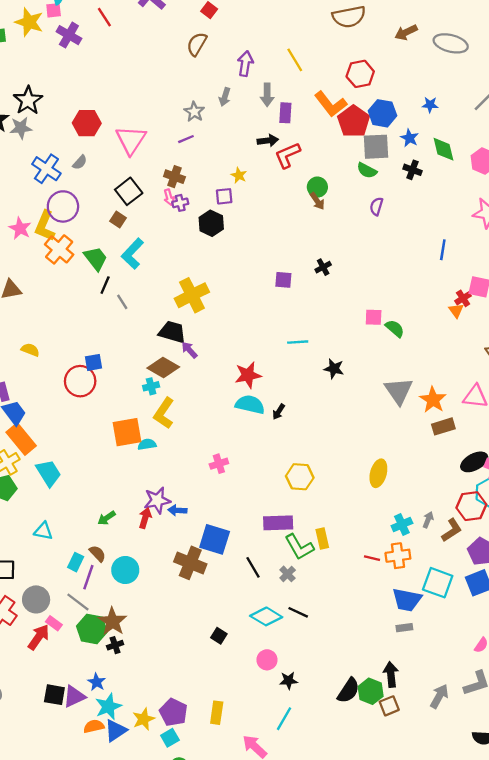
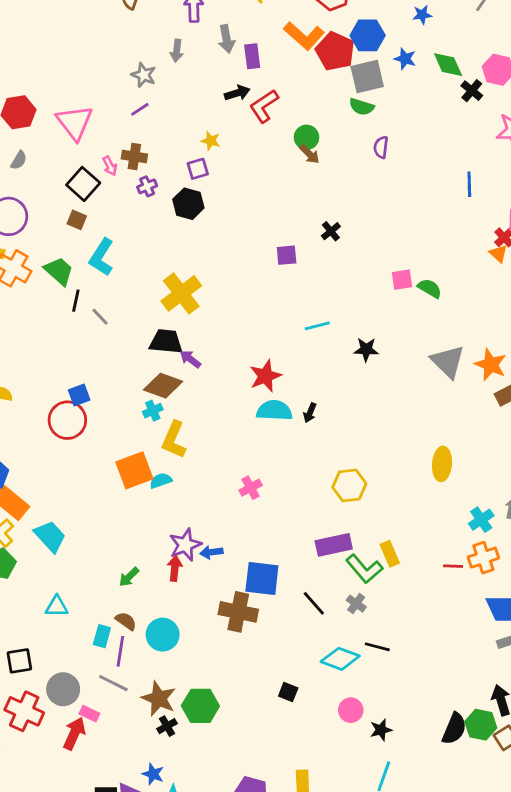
black cross: (412, 170) -> (472, 91), moved, turned 30
pink arrow: (169, 197) -> (110, 166), moved
green hexagon: (92, 629) -> (200, 706), moved

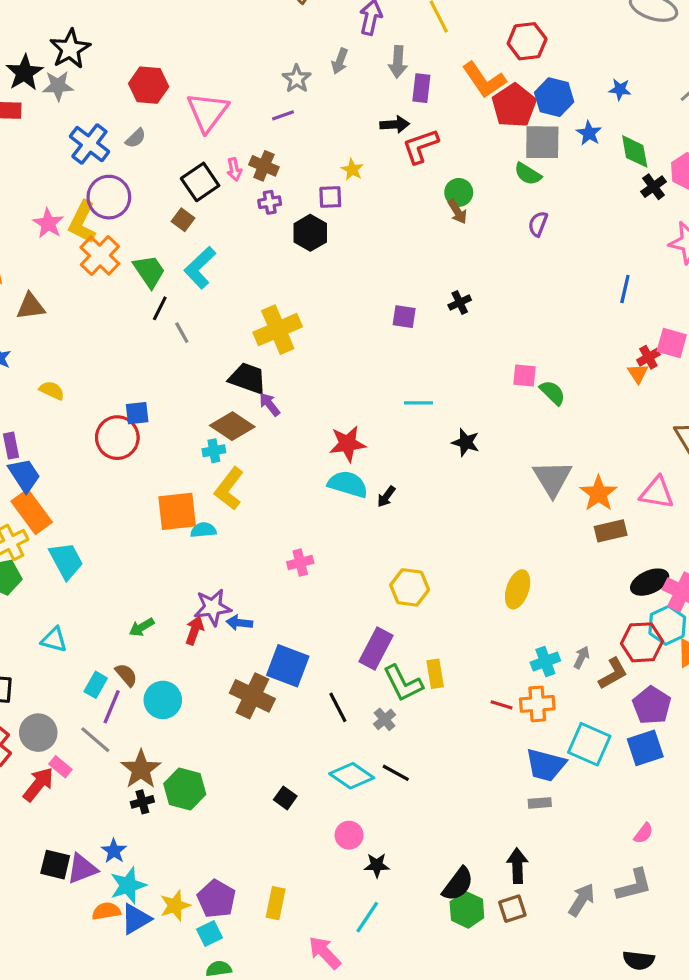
purple rectangle: (334, 545) -> (376, 649), turned -64
green hexagon: (481, 725) -> (467, 910), moved

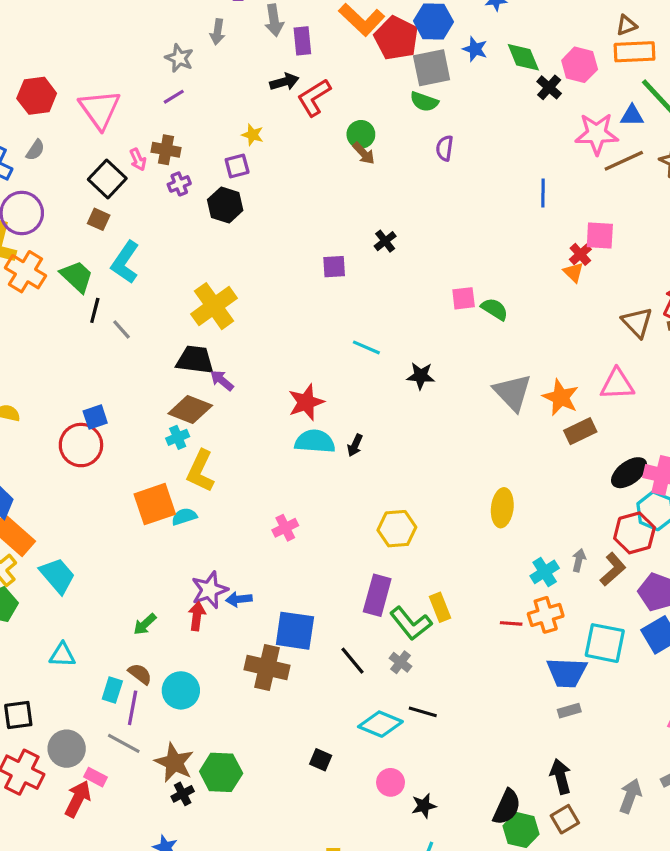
cyan line: (418, 403) -> (366, 347), turned 36

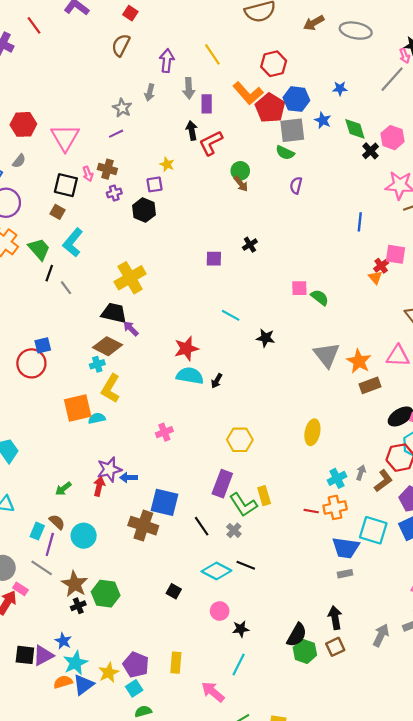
black arrow: (284, 82) -> (192, 130), turned -90
black square: (107, 179) -> (66, 185), turned -35

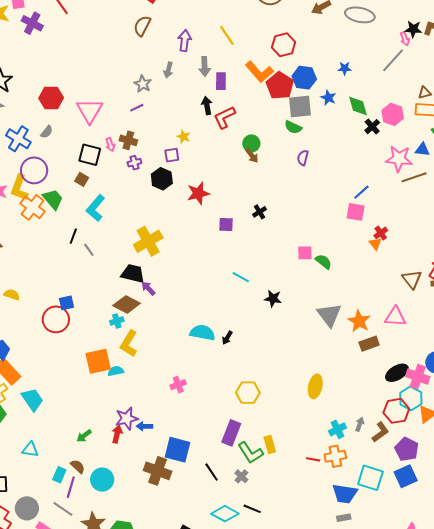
blue line: (360, 222) -> (361, 192), turned 42
green trapezoid: (39, 249) -> (53, 199), moved
pink square: (395, 254) -> (356, 212), moved
red star: (186, 349) -> (198, 193), moved

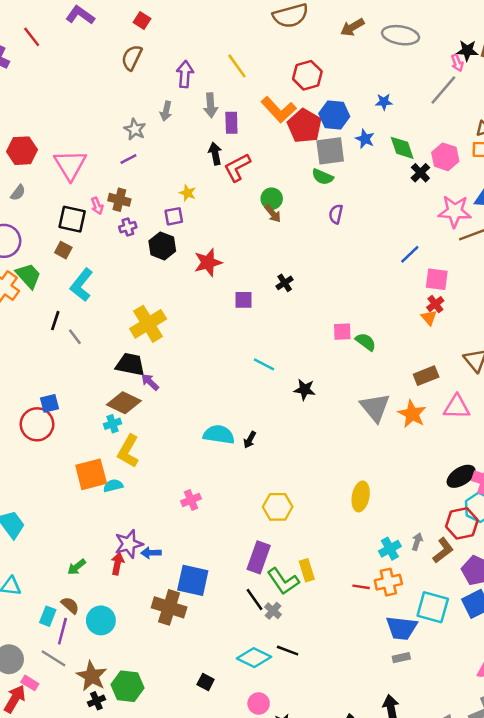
pink square: (356, 212) -> (437, 279), moved
brown rectangle: (369, 344) -> (426, 376), moved
black line: (212, 472) -> (255, 599), moved

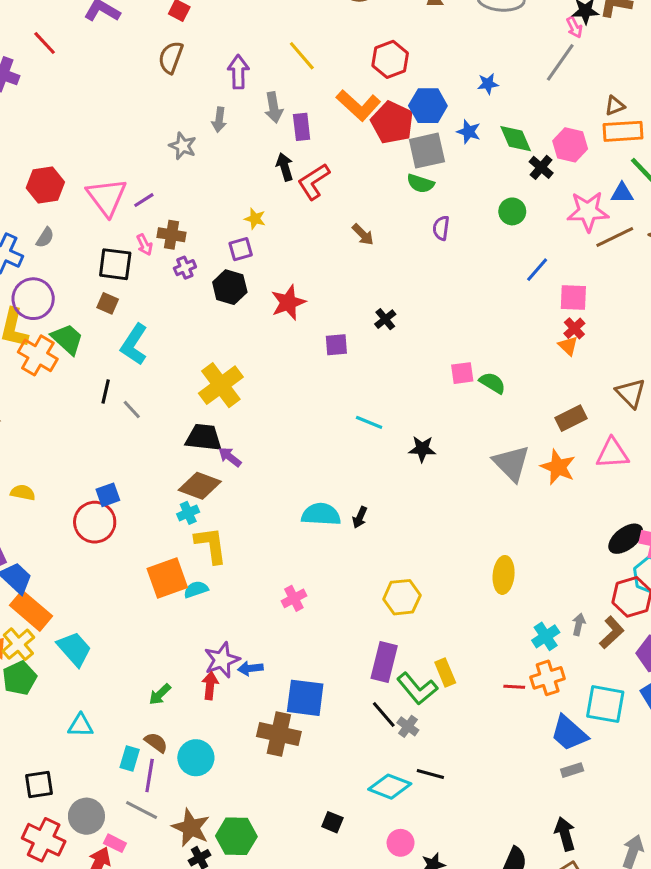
purple line: (128, 159) -> (144, 200), moved
green circle: (272, 199) -> (512, 211), moved
yellow L-shape: (128, 451) -> (211, 545), turned 148
blue trapezoid: (402, 628) -> (569, 733), turned 40

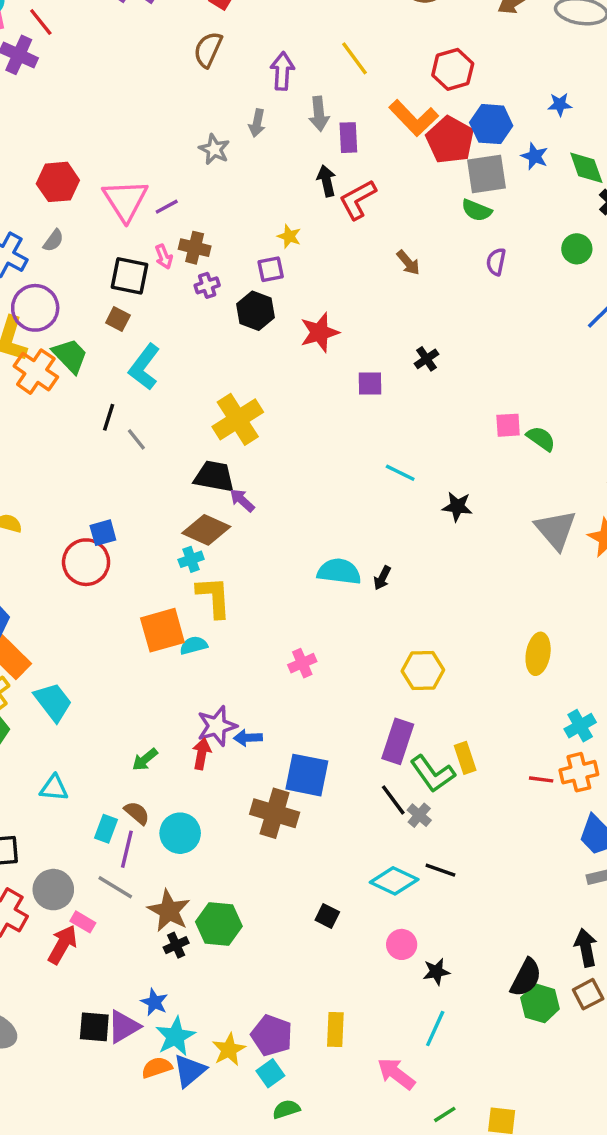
red line: (45, 43) -> (41, 22), moved

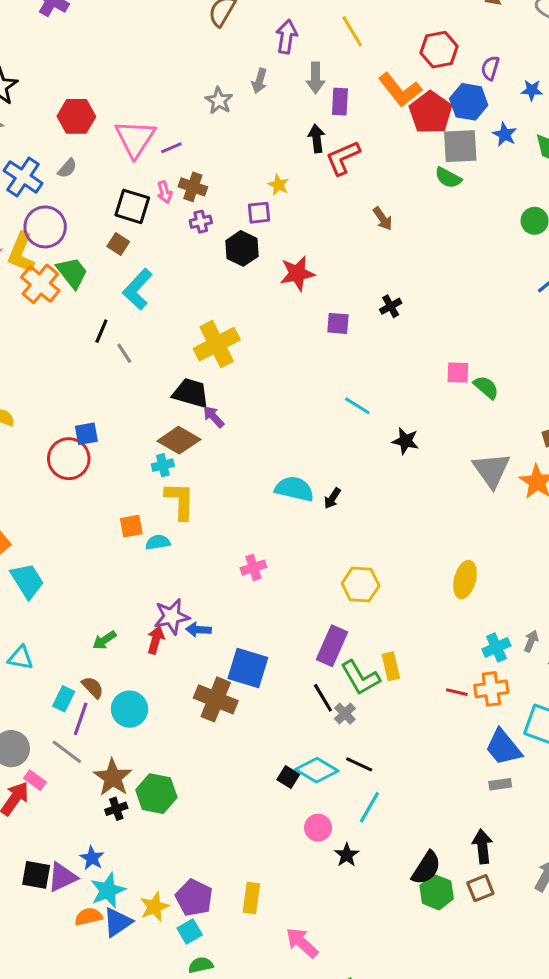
purple semicircle: (496, 262) -> (490, 68), moved
orange square: (162, 630) -> (131, 526), size x0.6
black square: (327, 916) -> (288, 777), moved
black star: (436, 972) -> (347, 855), turned -30
cyan line: (435, 1028) -> (369, 807), moved

